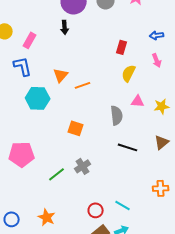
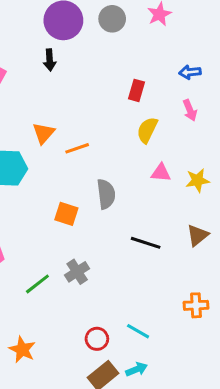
gray semicircle: (117, 115) -> (106, 194), moved

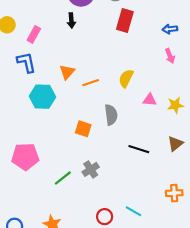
red rectangle: (137, 90) -> (125, 21), moved, size x1.5
yellow semicircle: (147, 130) -> (126, 78), moved

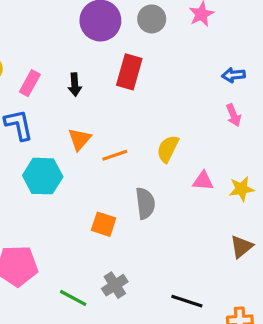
black arrow: (71, 21) -> (75, 85), moved
red rectangle: (125, 21) -> (129, 72), moved
black line: (139, 149) -> (187, 301), moved
green line: (63, 178) -> (73, 298), turned 66

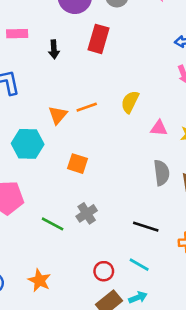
pink rectangle: (30, 83) -> (17, 34), moved, turned 60
orange triangle: (80, 139) -> (58, 115), moved
cyan hexagon: (43, 176) -> (28, 144), moved
gray semicircle: (145, 203) -> (161, 173), moved

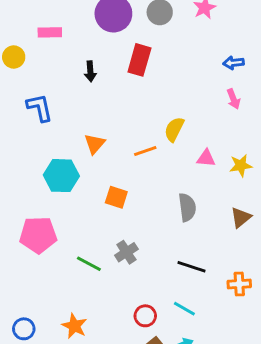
pink rectangle: (17, 34) -> (50, 32), moved
orange line: (87, 107) -> (145, 151), moved
gray semicircle: (161, 173) -> (187, 207), moved

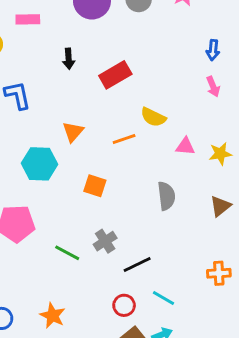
red rectangle: (139, 60) -> (115, 75), moved, turned 44
blue arrow: (233, 63) -> (213, 50), turned -78
yellow semicircle: (174, 129) -> (153, 117), turned -90
black line: (192, 267) -> (137, 264), moved, turned -44

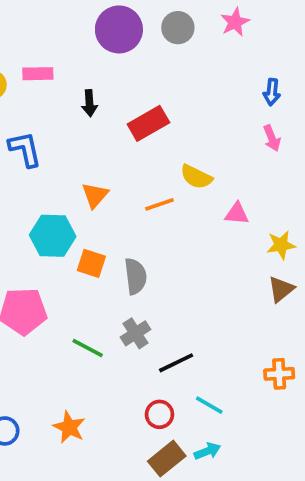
pink rectangle: (28, 19) -> (38, 74), moved
yellow star: (220, 154) -> (281, 245), moved
orange square: (95, 186) -> (91, 263), moved
gray semicircle: (166, 196) -> (136, 276), moved

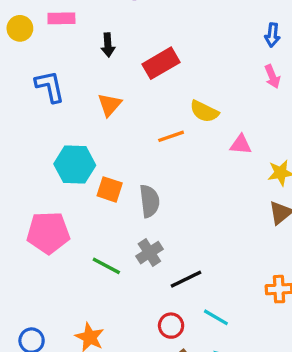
orange triangle: (95, 195) -> (110, 105), moved

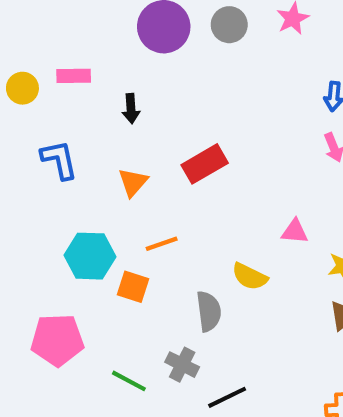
red rectangle: (161, 63) -> (205, 164), moved
yellow semicircle: (204, 111) -> (250, 277), moved
orange line: (171, 136) -> (162, 244), moved
gray semicircle: (149, 201) -> (209, 311), moved
gray cross: (149, 253) -> (182, 365), turned -30

